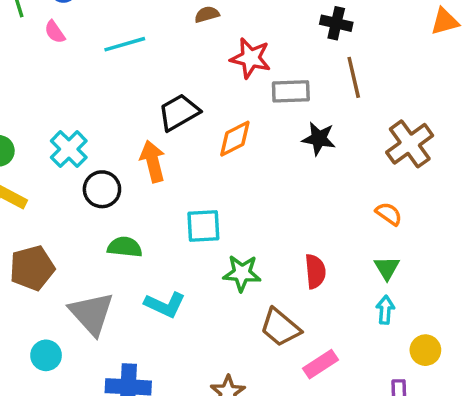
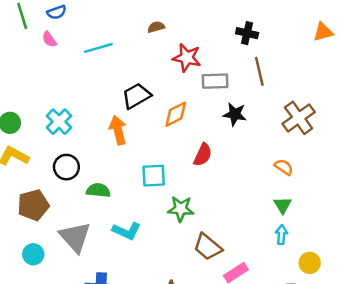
black circle: (102, 189) -> (66, 167), moved
red semicircle: (315, 271) -> (203, 155), moved, turned 30
cyan circle: (46, 355) -> (33, 254), moved

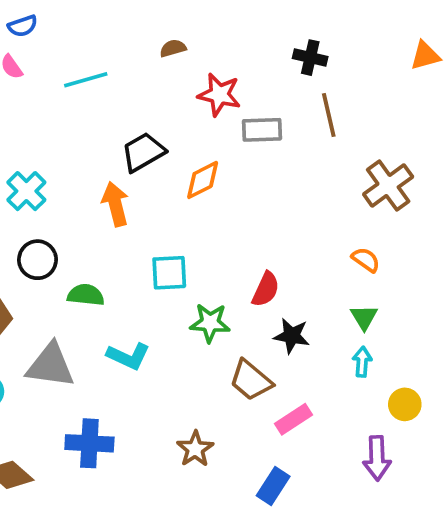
black star: (235, 114) -> (292, 336), moved
red semicircle: (203, 155) -> (266, 289), moved
gray triangle: (75, 237) -> (50, 365), turned -40

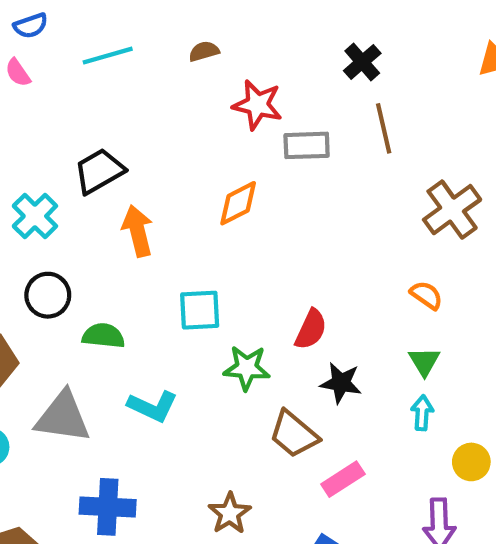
black cross: (310, 58) -> (362, 62), turned 36
cyan line: (86, 80) -> (108, 56), moved
black trapezoid: (143, 152) -> (99, 171), moved

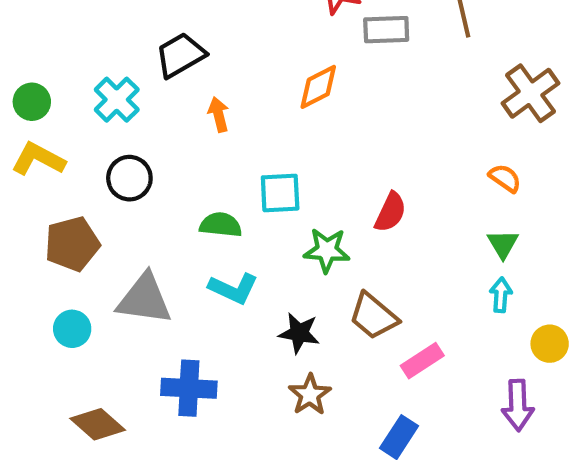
orange arrow: (138, 231) -> (219, 114), size x0.7
green semicircle: (103, 336) -> (221, 225), moved
black star: (341, 383) -> (299, 333), moved

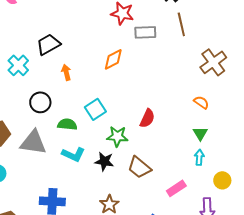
black circle: (129, 178) -> (40, 102), moved
cyan square: (280, 193) -> (95, 109), turned -30
gray triangle: (144, 299) -> (33, 142), moved
black star: (299, 333) -> (104, 161), moved
pink rectangle: (422, 361) -> (176, 188), moved

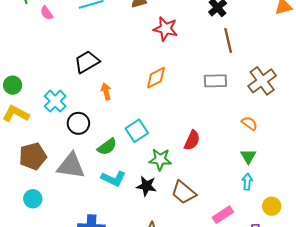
gray rectangle: (145, 32) -> (215, 81), moved
cyan cross: (18, 65) -> (55, 101), moved
green semicircle: (67, 124) -> (107, 147), turned 138

